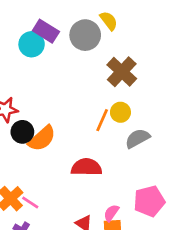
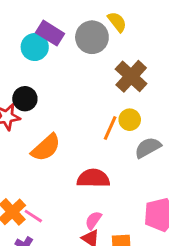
black circle: (22, 132) -> (25, 99), moved
pink semicircle: (111, 213) -> (93, 220), moved

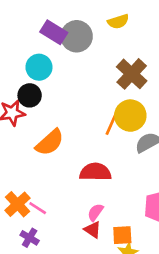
yellow semicircle: (117, 22) -> (118, 21), turned 110
gray circle: (92, 37) -> (77, 36), moved
cyan circle: (35, 47) -> (39, 67), moved
yellow circle: (130, 120) -> (130, 116), size x1.5

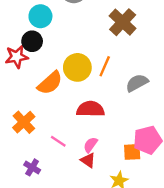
yellow circle: (130, 116) -> (77, 67), moved
orange cross: (17, 204) -> (24, 122), moved
pink line: (38, 208) -> (58, 141), moved
orange square: (122, 235) -> (132, 152), moved

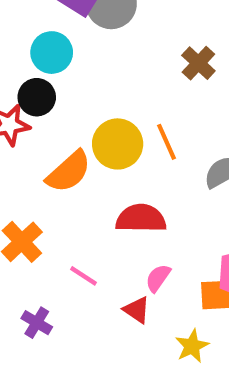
brown cross: (123, 22) -> (198, 63), size x0.7
orange line: (105, 66) -> (167, 142), turned -48
pink semicircle: (90, 145) -> (158, 278), moved

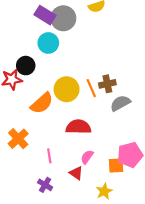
cyan circle: (52, 53) -> (48, 43), moved
brown cross: (198, 63) -> (107, 84), moved, turned 35
pink line: (84, 276) -> (49, 156), turned 48
purple cross: (37, 323) -> (45, 185), moved

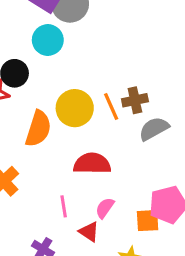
orange semicircle: (42, 103) -> (38, 129), turned -30
pink line: (49, 156) -> (64, 206), moved

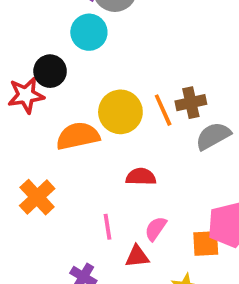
orange semicircle: (38, 129) -> (78, 136), turned -120
red semicircle: (92, 164) -> (141, 177), size x0.7
red triangle: (89, 232) -> (137, 256), turned -40

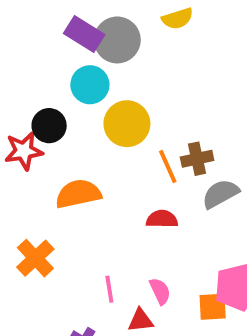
yellow circle: (120, 112) -> (127, 124), moved
red semicircle: (141, 177) -> (162, 219), moved
pink semicircle: (156, 229) -> (160, 291), turned 120

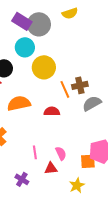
red semicircle: (162, 219) -> (52, 111), moved

